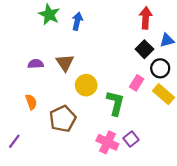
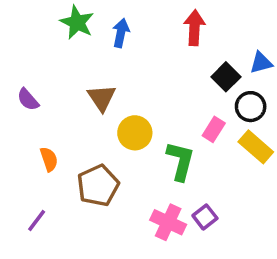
red arrow: (146, 18) -> (194, 28), moved
purple semicircle: (36, 64) -> (28, 100), moved, turned -128
purple line: (14, 141) -> (37, 220), moved

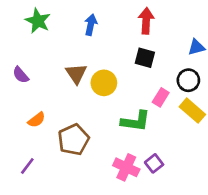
green star: (77, 22) -> (38, 21), moved
black square: (226, 77) -> (145, 58), moved, turned -30
yellow circle: (135, 133) -> (104, 83), moved
orange semicircle: (49, 159) -> (37, 120), turned 72
green L-shape: (180, 161) -> (136, 121), turned 84

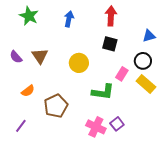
brown triangle: (76, 74) -> (40, 56), moved

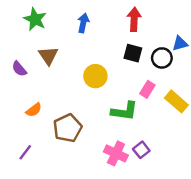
brown triangle: (40, 56) -> (48, 56), moved
black circle: (143, 61) -> (162, 58), moved

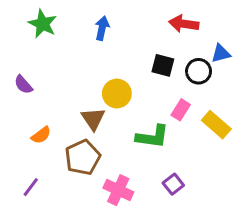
red arrow: (134, 19) -> (184, 24), moved, turned -85
brown triangle: (48, 56) -> (93, 119), moved
pink cross: (116, 153) -> (118, 190), moved

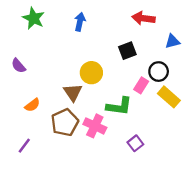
black square: (163, 65) -> (127, 51), turned -36
black circle: (199, 71) -> (159, 72), moved
pink cross: (118, 190) -> (95, 126), moved

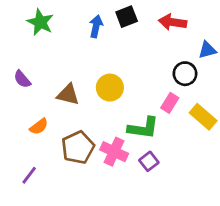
black square: (127, 51) -> (127, 17), moved
black circle: (159, 72) -> (185, 74), moved
brown triangle: (73, 92) -> (68, 95), moved, turned -42
purple square: (135, 143) -> (149, 161), moved

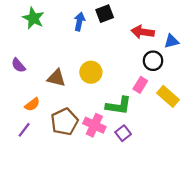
red arrow: (172, 22) -> (143, 32), moved
purple line: (29, 175) -> (24, 130), moved

